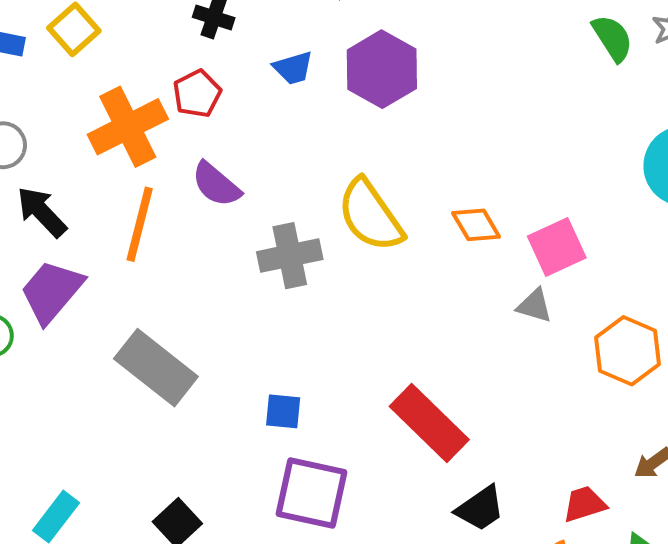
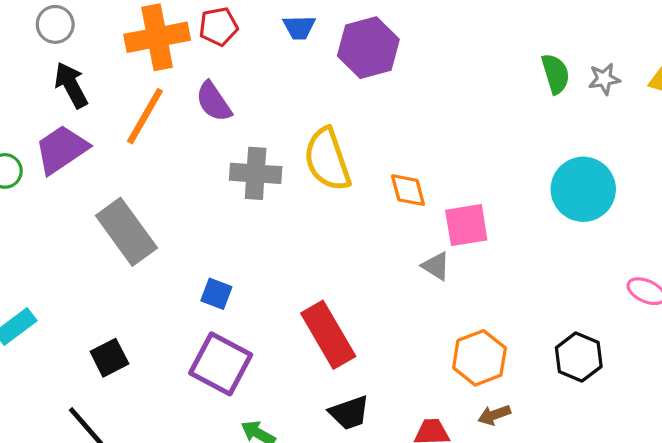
orange hexagon: (628, 351) -> (479, 358), moved

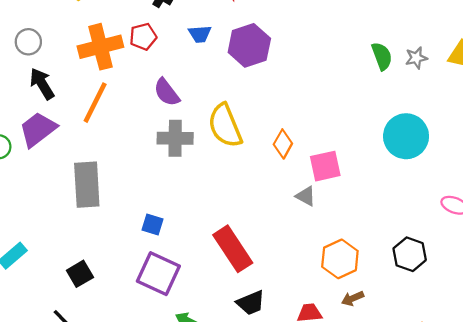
purple semicircle: (214, 102) -> (167, 92), moved
orange diamond: (408, 190) -> (283, 144), turned 48
gray rectangle: (126, 232) -> (87, 185), turned 36

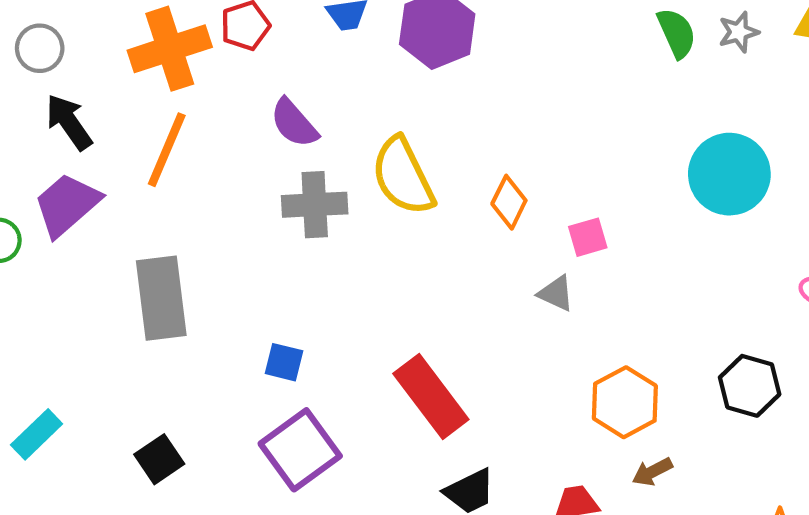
pink square: (325, 166) -> (588, 237), size x0.7
purple square: (158, 274) -> (300, 450), turned 33

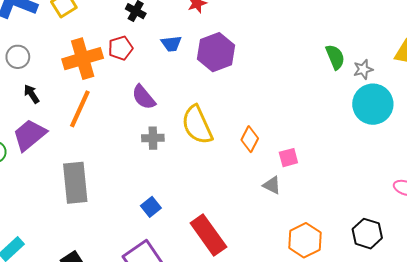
gray star: (739, 32) -> (363, 69), moved
black arrow: (69, 122) -> (32, 94), size x0.7
cyan circle: (729, 174) -> (373, 104), moved
gray cross: (315, 205) -> (153, 138), size x0.7
blue square: (284, 362) -> (151, 207), moved, turned 36

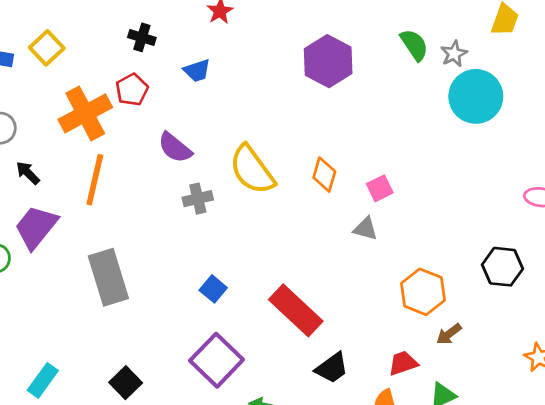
purple hexagon: (216, 52) -> (328, 61), moved

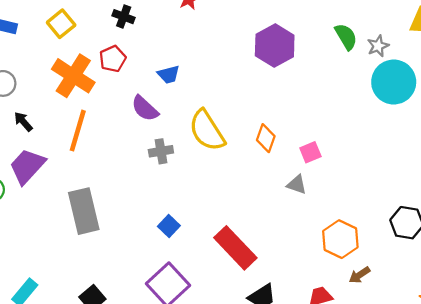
yellow square: (47, 48) -> (61, 24), moved
blue trapezoid: (197, 71) -> (169, 74), moved
orange cross: (85, 113) -> (73, 76), turned -33

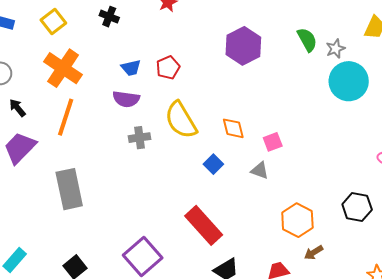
red pentagon: (113, 59) -> (168, 68), moved
blue trapezoid: (169, 74) -> (131, 68), moved
purple semicircle: (145, 108) -> (126, 99), turned -36
orange diamond: (266, 138) -> (233, 128), turned -35
blue square: (169, 226) -> (213, 164), moved

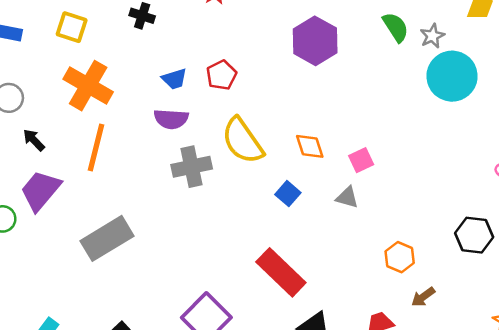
yellow square: (53, 22) -> (72, 27), turned -30
gray cross: (139, 138) -> (192, 167), size x1.4
gray rectangle: (69, 189) -> (107, 238), turned 75
orange hexagon: (297, 220) -> (400, 257), size x0.7

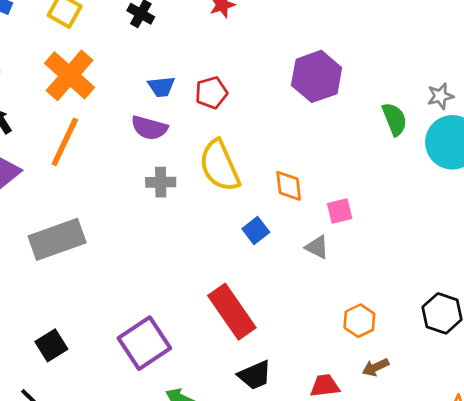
green semicircle: (396, 27) -> (395, 119), moved
gray cross: (192, 167) -> (161, 182), size x0.7

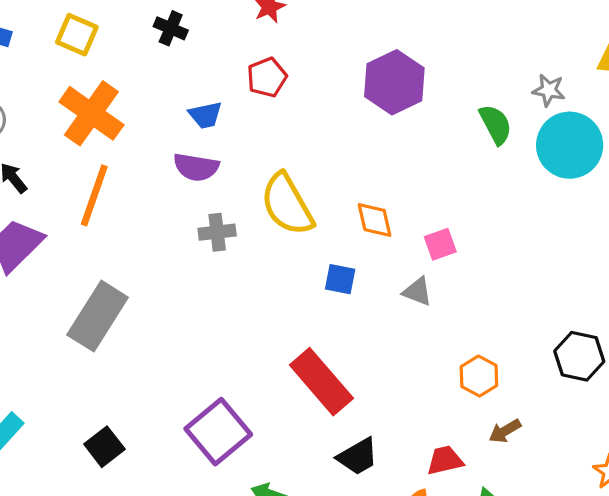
red pentagon: (211, 93) -> (267, 77), moved
gray star: (440, 96) -> (549, 90), turned 30
blue square: (256, 231) -> (340, 279), turned -35
gray rectangle: (57, 239) -> (98, 316), turned -32

